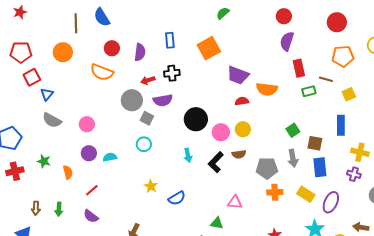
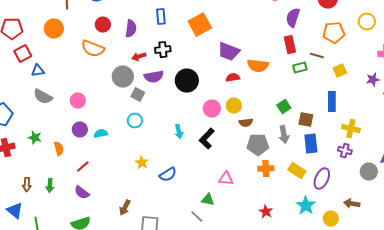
purple semicircle: (287, 41) -> (293, 18), moved
blue triangle: (47, 94) -> (38, 71), turned 40
black circle: (196, 119) -> (187, 81), moved
brown semicircle: (239, 154) -> (246, 123), moved

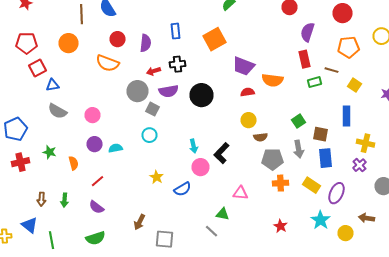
yellow square: (340, 71) -> (354, 85), turned -32
pink circle: (212, 109) -> (200, 167), moved
purple cross: (345, 151) -> (360, 165), turned 32

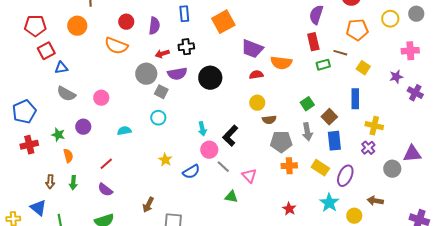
brown square: (320, 134) -> (329, 117), turned 35
purple circle: (94, 144) -> (83, 127), moved
orange semicircle: (74, 163) -> (68, 156), moved
pink triangle: (240, 193) -> (249, 176), turned 42
gray line: (212, 231) -> (223, 167), moved

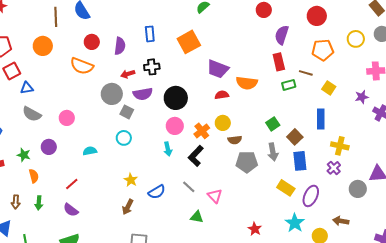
pink circle: (209, 150) -> (175, 126), moved
orange cross: (289, 166) -> (202, 131), moved, turned -35
brown arrow: (148, 205) -> (128, 207), moved

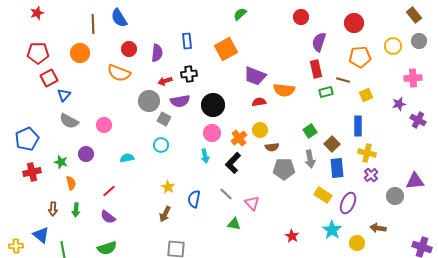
blue triangle: (27, 88) -> (64, 95), turned -40
yellow square: (329, 88) -> (366, 95), turned 32
yellow cross: (340, 146) -> (367, 153), moved
blue semicircle: (157, 192) -> (194, 199), turned 132

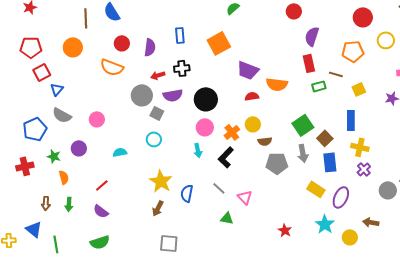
red circle: (354, 23) -> (363, 17), moved
green square: (310, 131) -> (303, 125), size x1.5
blue pentagon: (27, 139) -> (35, 129), moved
yellow star: (168, 187) -> (161, 181), size x1.6

